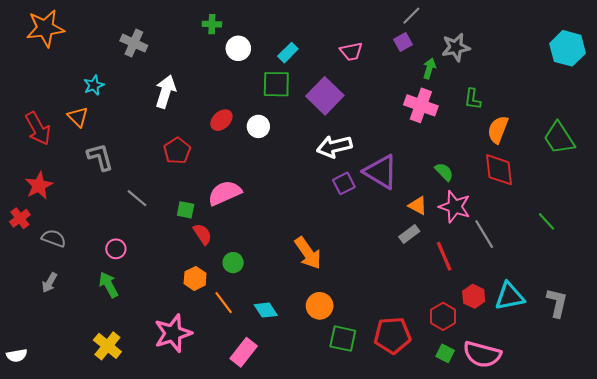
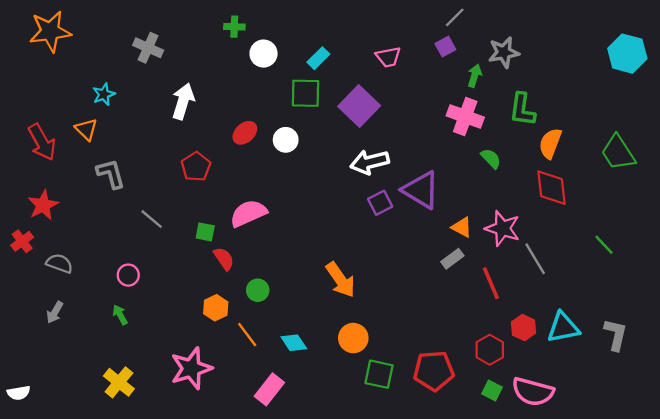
green L-shape: (473, 99) -> (522, 110), size x1.4
green semicircle: (444, 172) -> (491, 158), moved
green arrow: (109, 285) -> (120, 315), size x0.7

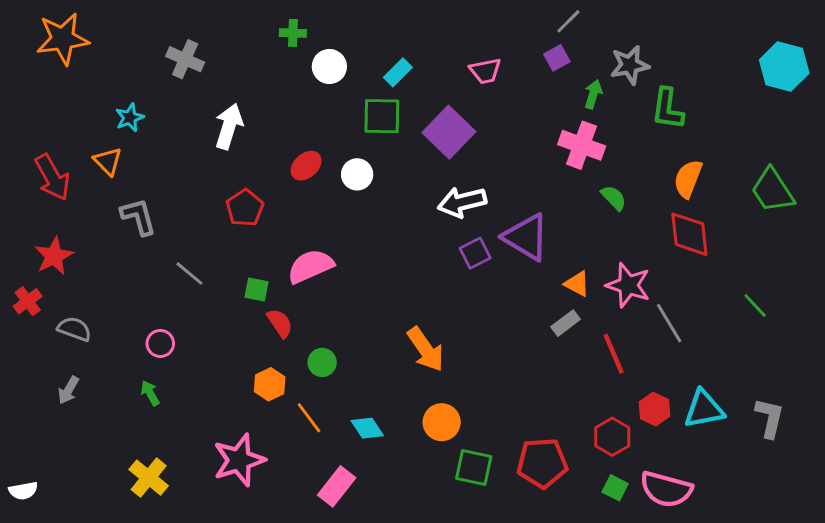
green L-shape: (522, 110) -> (668, 109), moved

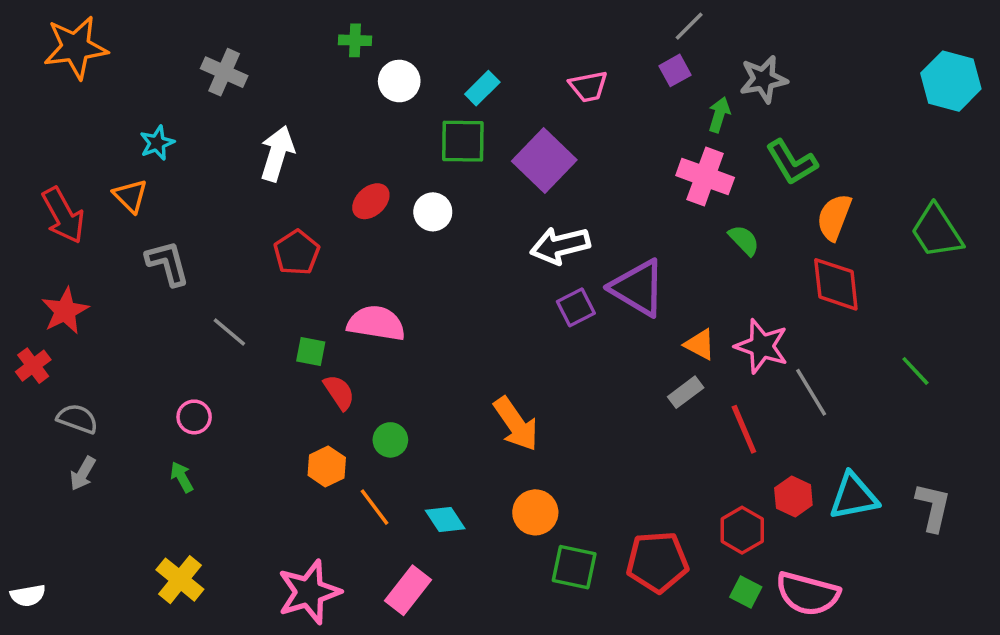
green L-shape: (668, 109) -> (792, 162), moved, turned -39
pink semicircle: (310, 266) -> (376, 323), turned 33
gray semicircle: (74, 329) -> (77, 419), moved
pink star: (239, 460) -> (309, 592), moved

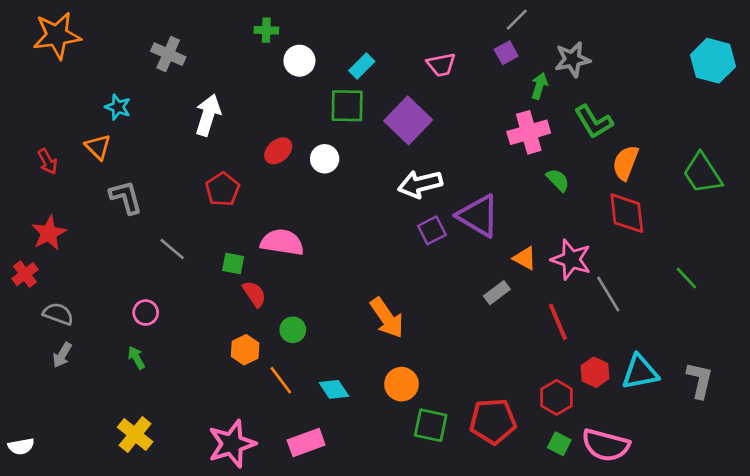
cyan star: (157, 143) -> (118, 107), turned -30
pink cross: (705, 176) -> (529, 132), turned -36
red arrow: (63, 215) -> (48, 161), size x0.6
gray rectangle: (686, 392) -> (497, 293), moved
pink rectangle: (408, 590) -> (306, 442), turned 32

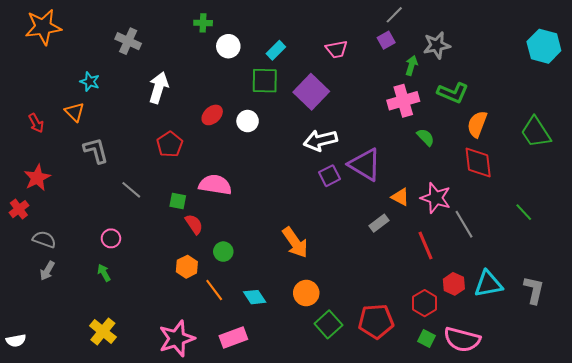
green L-shape: (594, 122) -> (453, 93), turned -36
green square: (431, 425) -> (328, 324), turned 36

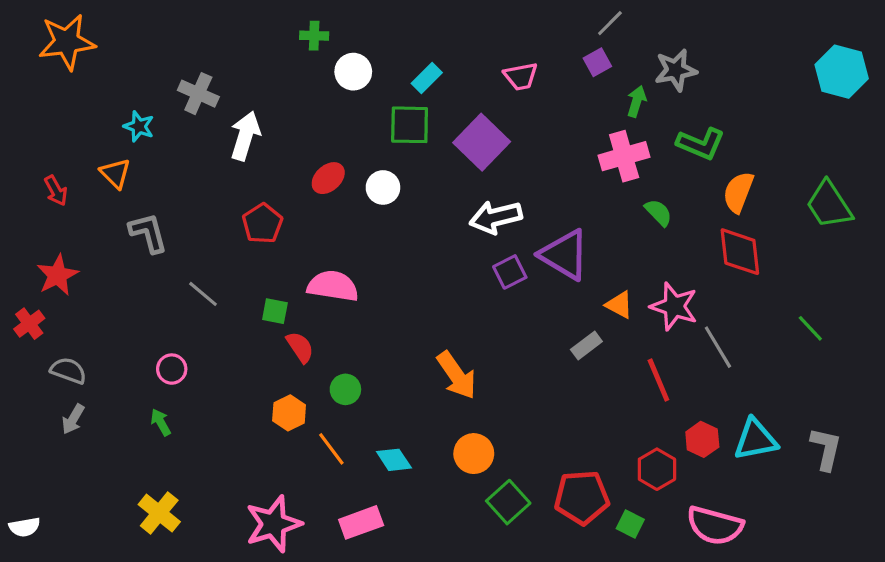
gray cross: (128, 41) -> (198, 94), moved
green square: (427, 339) -> (630, 524), moved

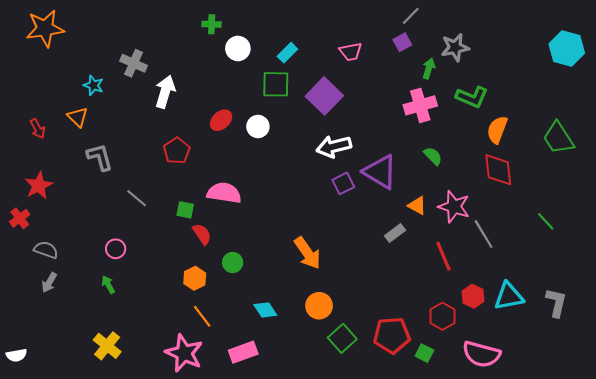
green semicircle: (658, 213) -> (433, 156), moved
orange line: (331, 449) -> (202, 316), moved
pink star: (273, 524) -> (184, 353), turned -30

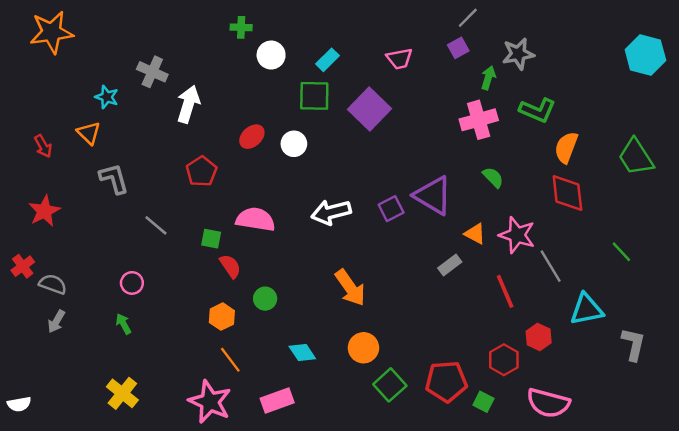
white arrow: (334, 147) -> (331, 212), moved
red cross: (20, 218) -> (23, 266), moved
cyan triangle: (509, 296) -> (587, 309), moved

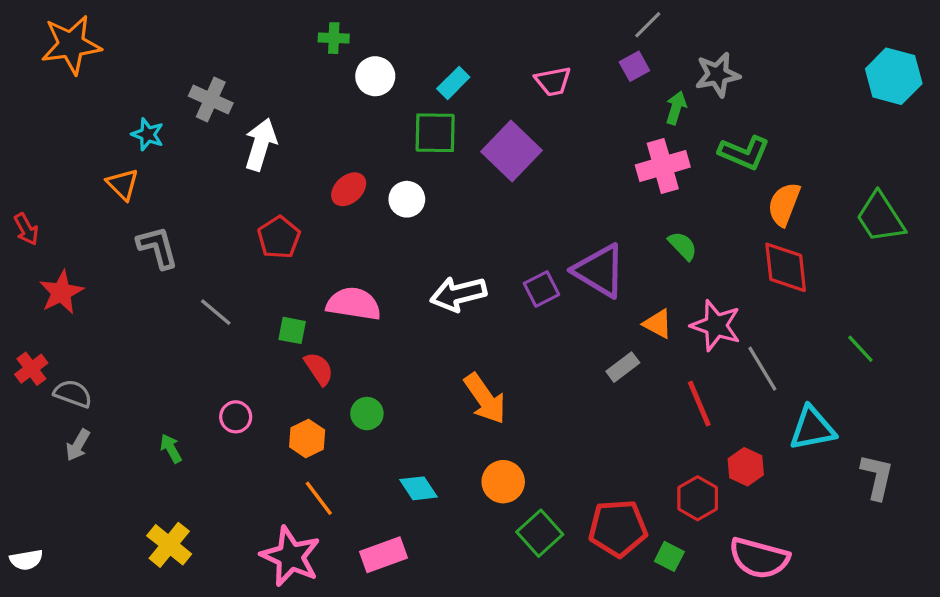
red arrow: (43, 146) -> (26, 229), moved
pink circle: (132, 283) -> (236, 417), moved

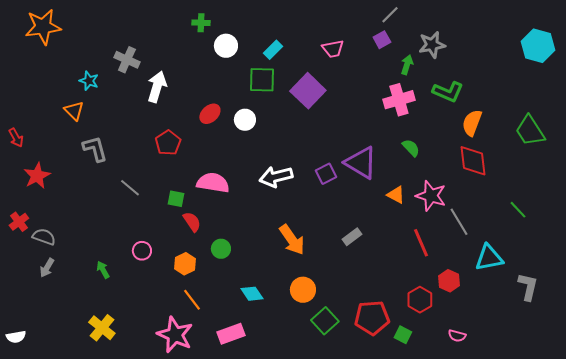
gray rectangle: (623, 367) -> (352, 237), moved
pink semicircle: (759, 558) -> (457, 336), size x0.5

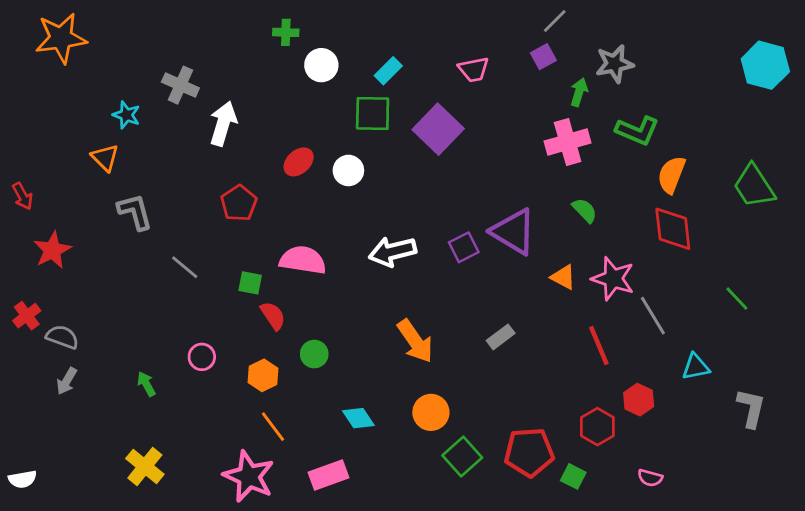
cyan triangle: (489, 258) -> (696, 367), size x0.7

